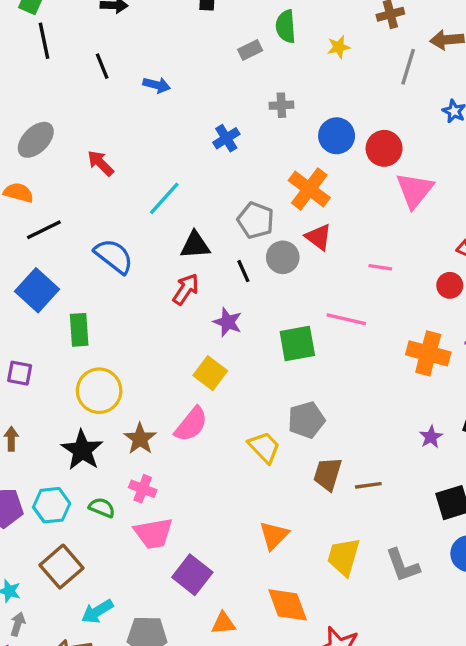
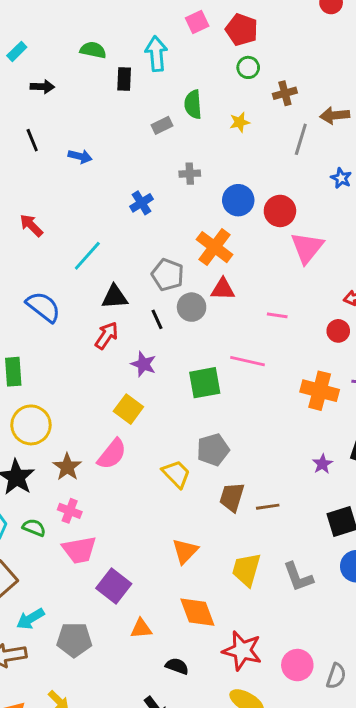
red triangle: (318, 237) -> (223, 289), turned -35

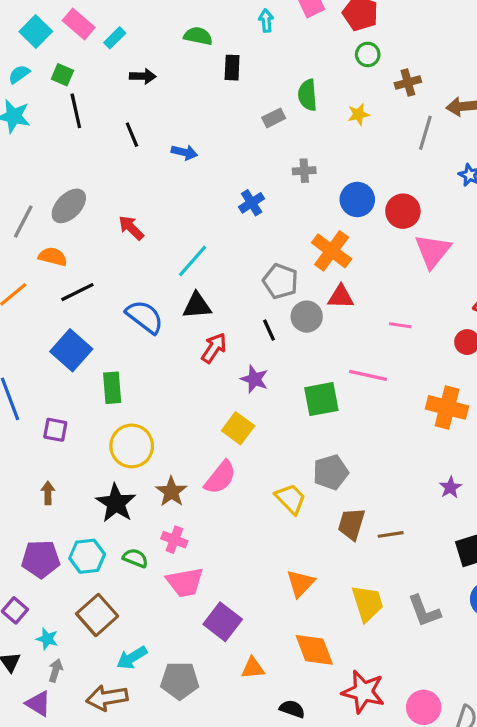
cyan arrow: (156, 54) -> (266, 21), moved, size x0.6
black triangle: (115, 297) -> (197, 306), moved
yellow trapezoid: (246, 570) -> (368, 603), turned 147

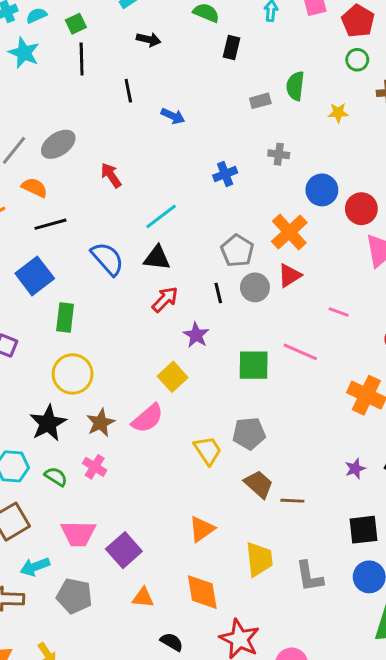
green square: (62, 75) -> (76, 24), turned 30
red triangle: (341, 297) -> (289, 276), turned -45
brown trapezoid: (351, 524) -> (259, 484), turned 104
pink trapezoid: (185, 582) -> (78, 534), moved

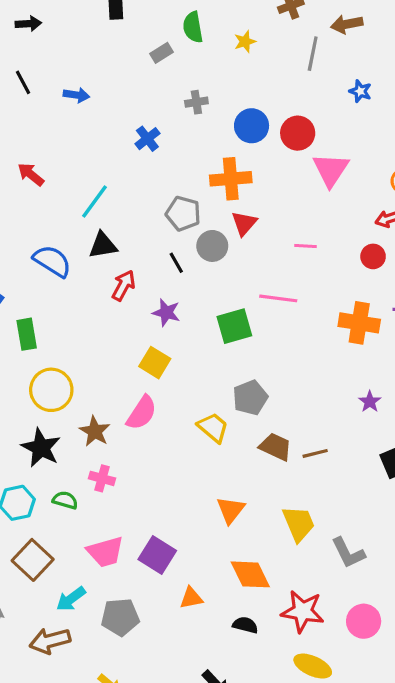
orange cross: (289, 232) -> (231, 179), turned -36
gray L-shape: (309, 576) -> (348, 553), moved
black semicircle: (172, 642) -> (245, 625), moved

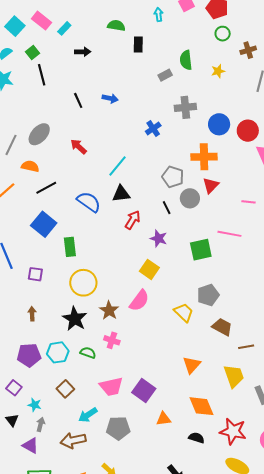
black line: (23, 82) -> (78, 100), moved
gray cross: (196, 102) -> (185, 107), size x1.5
brown line: (315, 453) -> (246, 347), moved
brown square: (33, 560) -> (65, 389), size x0.7

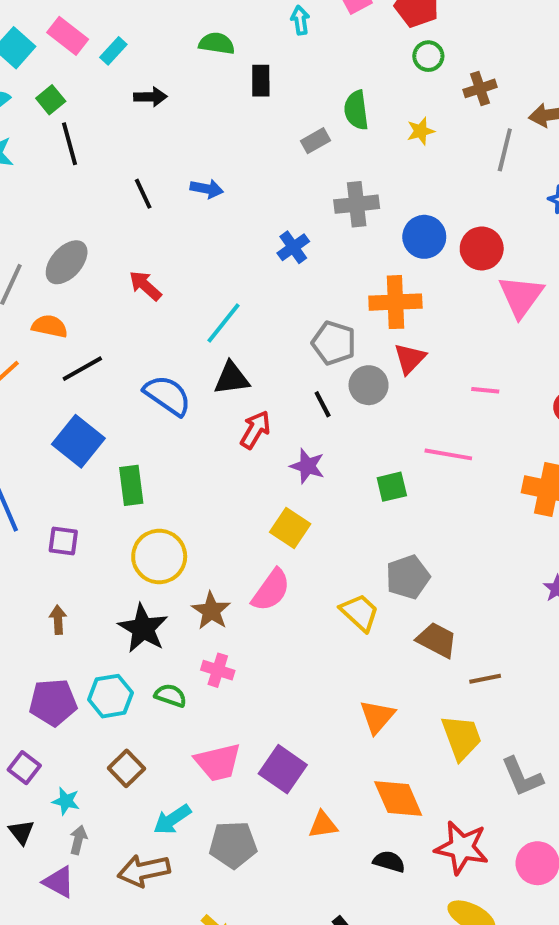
green square: (201, 250) -> (392, 487), size x0.7

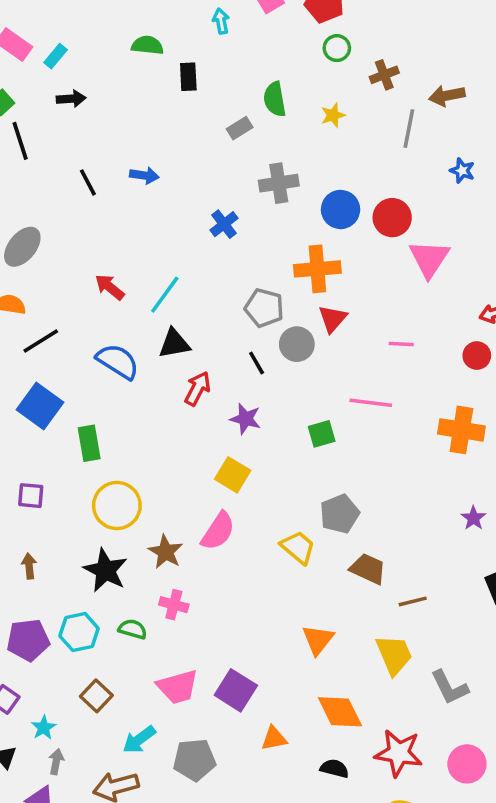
black arrow: (150, 97) -> (71, 99), moved
red arrow: (145, 286) -> (110, 287), moved
cyan star: (66, 801) -> (44, 728), turned 30

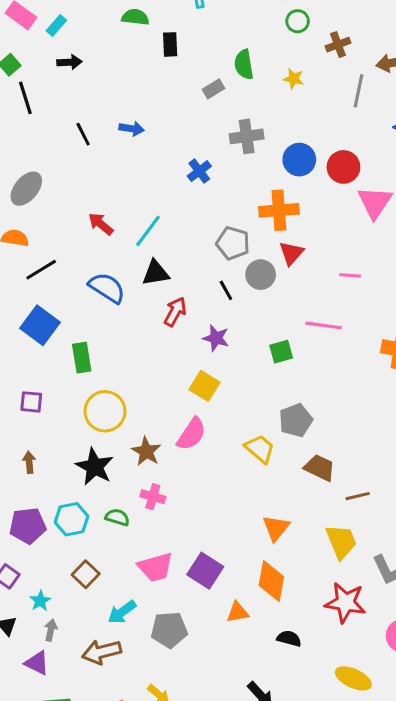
yellow star: (333, 115) -> (294, 79), turned 30
orange diamond: (340, 712) -> (271, 581), moved, turned 36
red star: (399, 753) -> (345, 603), moved

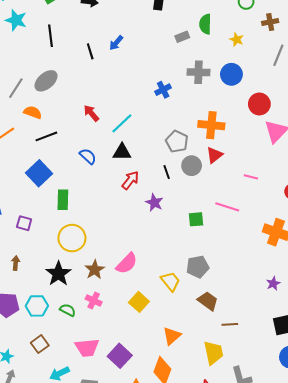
black line: (25, 98) -> (51, 36), moved
blue arrow: (131, 129) -> (116, 43), moved, turned 112
blue circle: (299, 160) -> (231, 74), moved
blue semicircle: (107, 288) -> (88, 156), size x0.7
yellow square: (204, 386) -> (139, 302), moved

